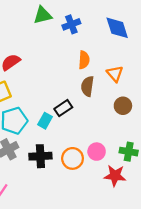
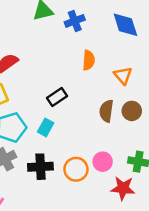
brown semicircle: (87, 86) -> (106, 111), moved
black rectangle: (63, 108) -> (57, 97), moved

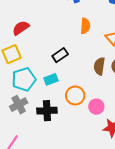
cyan rectangle: (46, 127) -> (51, 79), turned 40
orange circle: (76, 169) -> (75, 95), moved

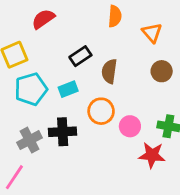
red semicircle: (21, 28) -> (43, 19), moved
brown semicircle: (99, 66) -> (109, 71), moved
gray cross: (19, 105) -> (30, 140), moved

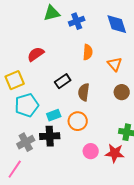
cyan rectangle: (68, 89) -> (54, 115), moved
pink circle: (130, 126) -> (91, 151), moved

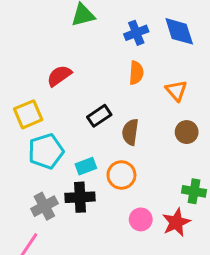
blue cross: (77, 21) -> (136, 33), moved
red star: (115, 153) -> (176, 222), turned -30

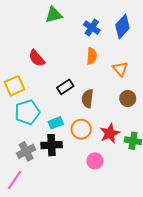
blue diamond: (179, 31) -> (122, 26), turned 60
blue cross: (136, 33) -> (92, 28), turned -35
red semicircle: (59, 76) -> (37, 58), turned -96
red star: (176, 222) -> (110, 133), moved

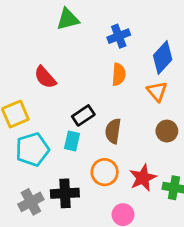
blue diamond: (122, 26) -> (163, 57), moved
blue cross: (92, 28) -> (119, 36), turned 35
cyan rectangle: (56, 123) -> (72, 141), moved, turned -56

